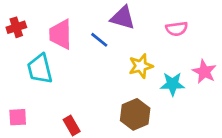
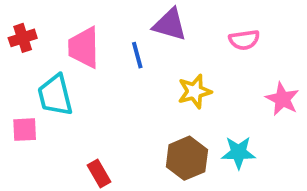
blue line: (99, 40) -> (137, 55), turned 36
cyan star: (173, 84) -> (238, 153), moved
pink square: (18, 117) -> (25, 130), moved

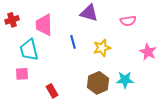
blue line: (137, 55) -> (73, 42), moved
pink square: (25, 130) -> (22, 74), moved

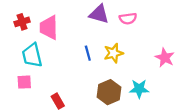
red cross: (12, 20) -> (22, 22), moved
pink semicircle: (128, 21) -> (128, 19), moved
blue line: (73, 42) -> (88, 53), moved

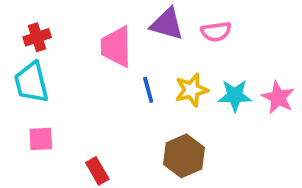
pink trapezoid: (49, 27) -> (116, 47), moved
cyan trapezoid: (32, 55) -> (31, 82), moved
cyan star: (139, 89) -> (235, 96), moved

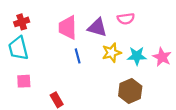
purple triangle: (167, 24) -> (97, 27), moved
blue line: (148, 90) -> (78, 56), moved
brown hexagon: (184, 156) -> (130, 91), moved

